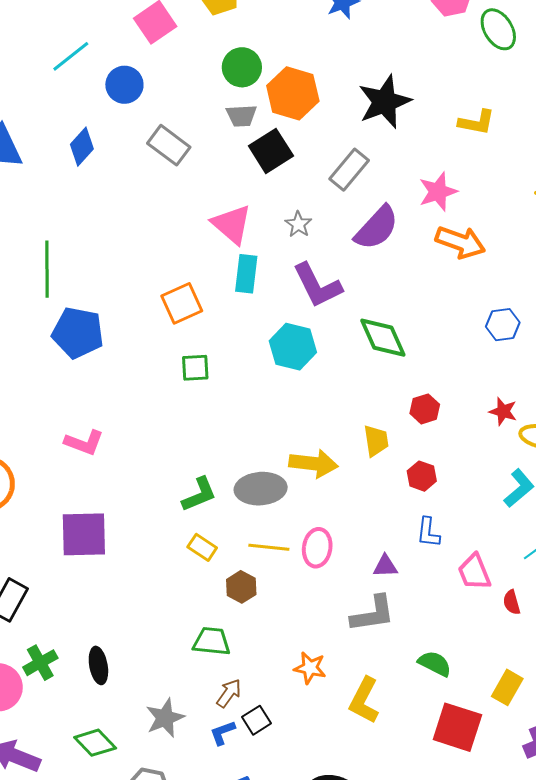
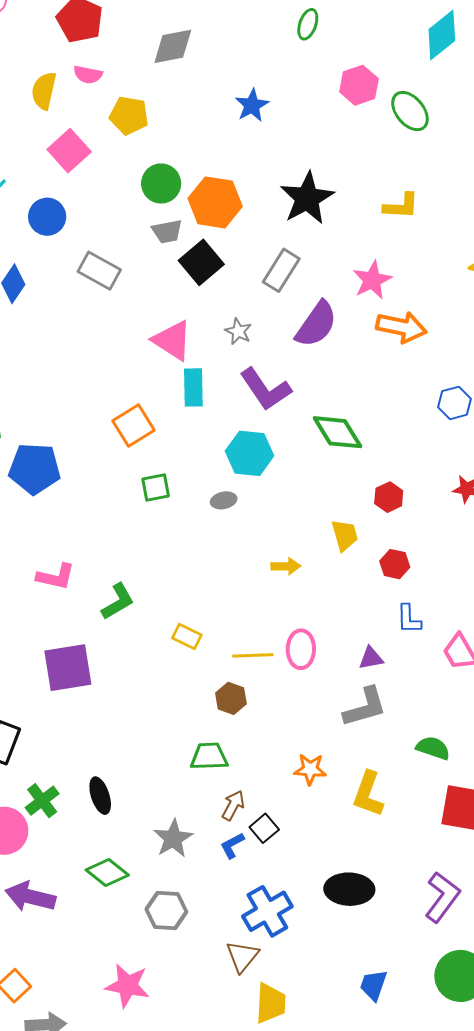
yellow arrow: (313, 463) -> (286, 566), size x0.6
gray ellipse: (261, 489) -> (224, 500), moved, size x0.5
green L-shape: (199, 494) -> (118, 602), moved
yellow rectangle: (202, 547) -> (187, 636), moved

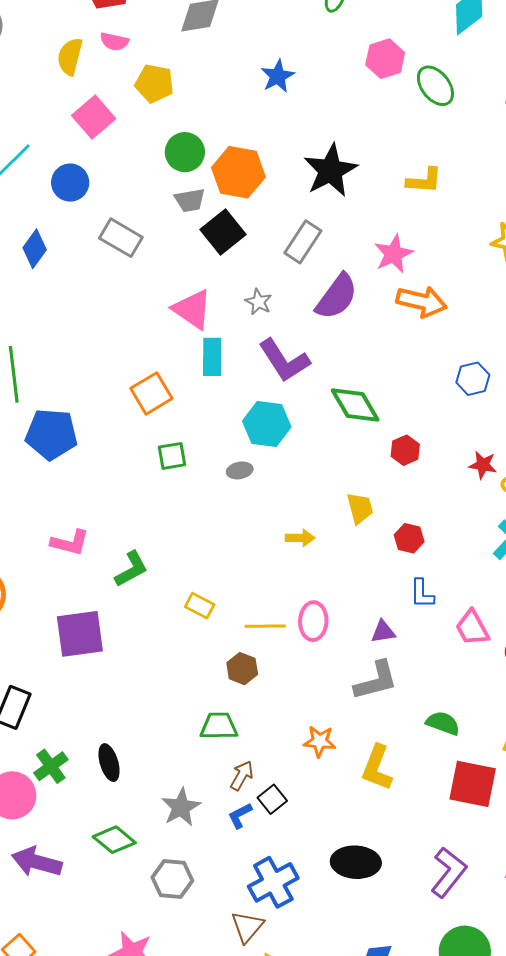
red hexagon: (389, 497) -> (405, 450), moved

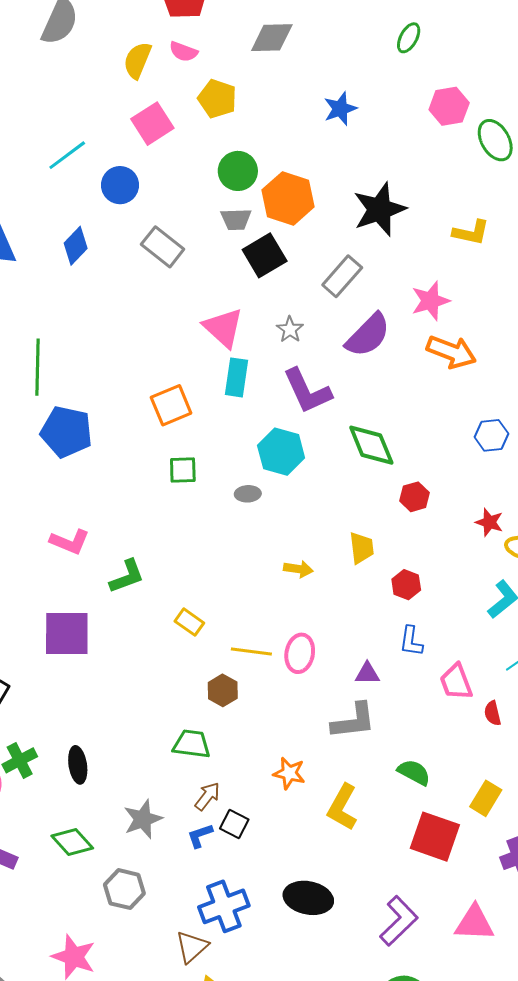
black square: (272, 799) -> (234, 824), turned -32

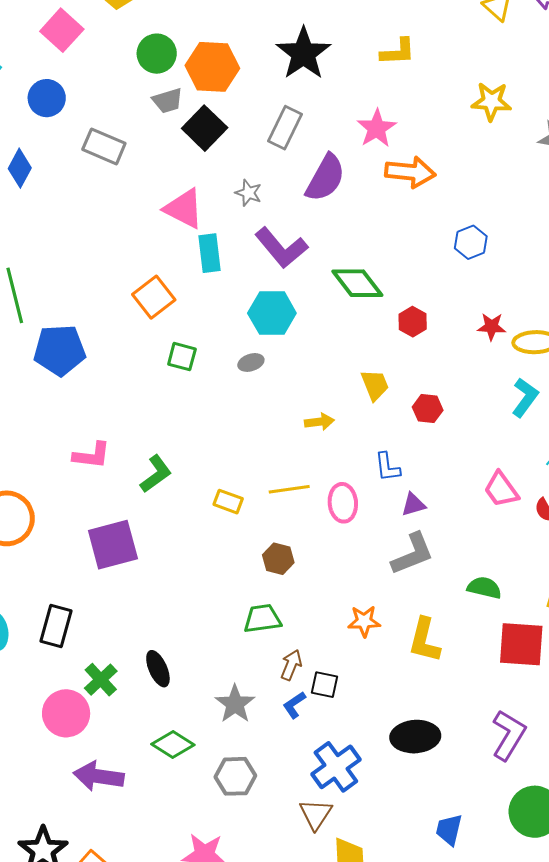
green square: (183, 470) -> (182, 357), turned 32
blue L-shape: (411, 641) -> (387, 467), moved
yellow line: (251, 651) -> (289, 489), moved

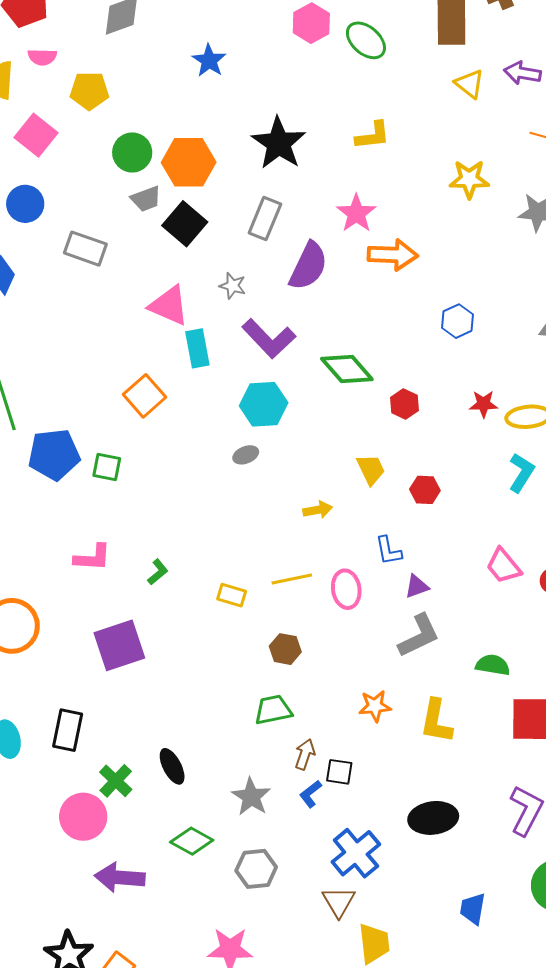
green square: (182, 357) -> (107, 467), moved
green L-shape: (156, 474) -> (158, 572), size x0.7

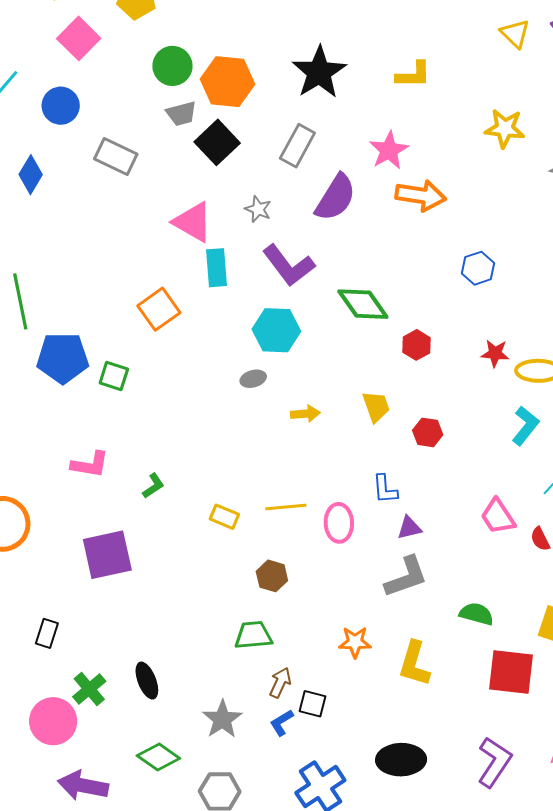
yellow arrow: (318, 510) -> (305, 414), moved
black rectangle: (68, 730) -> (47, 633), size x0.7

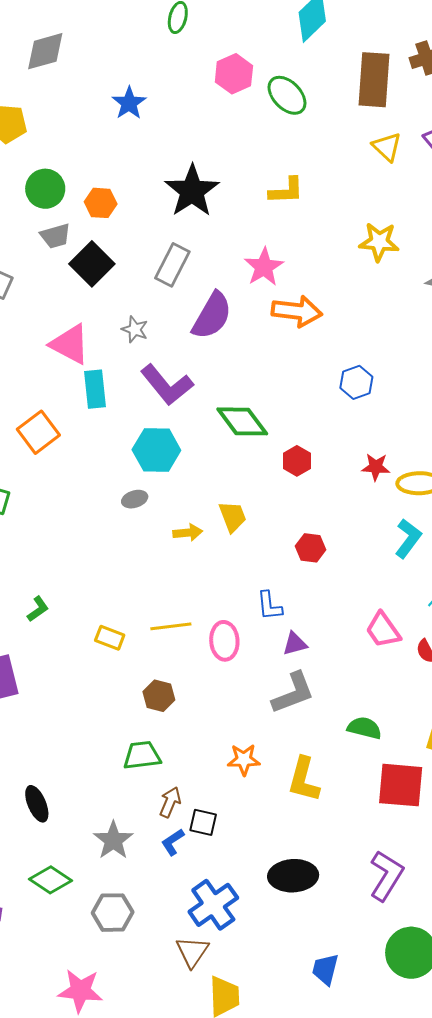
orange hexagon: (228, 82) -> (101, 203), size x0.6
yellow trapezoid: (376, 406) -> (233, 517), moved

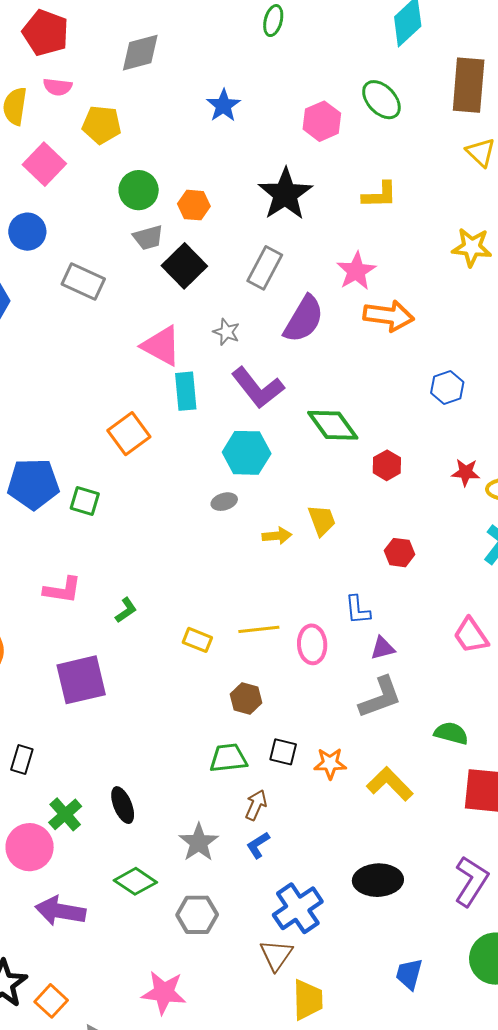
pink hexagon: (234, 74) -> (322, 121), moved
yellow L-shape: (304, 779) -> (390, 784), turned 120
black square: (203, 822) -> (283, 752), moved

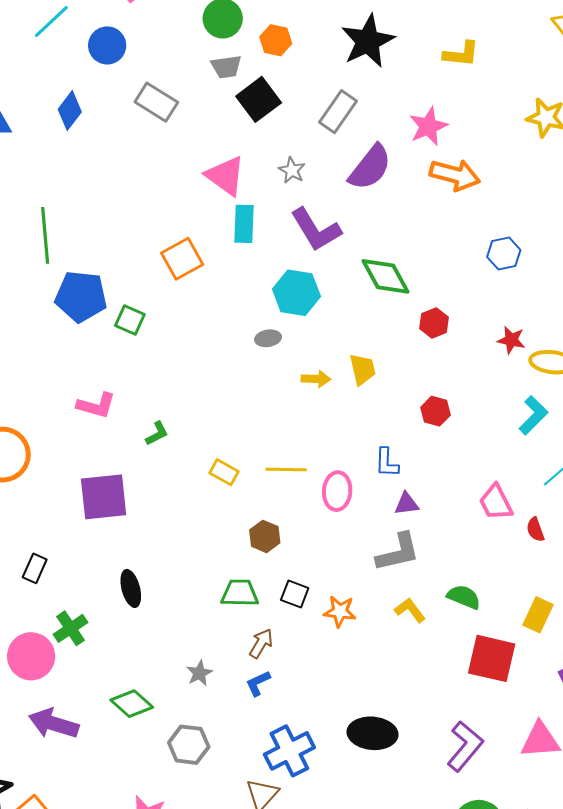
yellow L-shape: (390, 784) -> (410, 610), moved, size x0.7
black ellipse: (123, 805) -> (131, 588), moved
gray star: (199, 842) -> (199, 673), size x0.7

